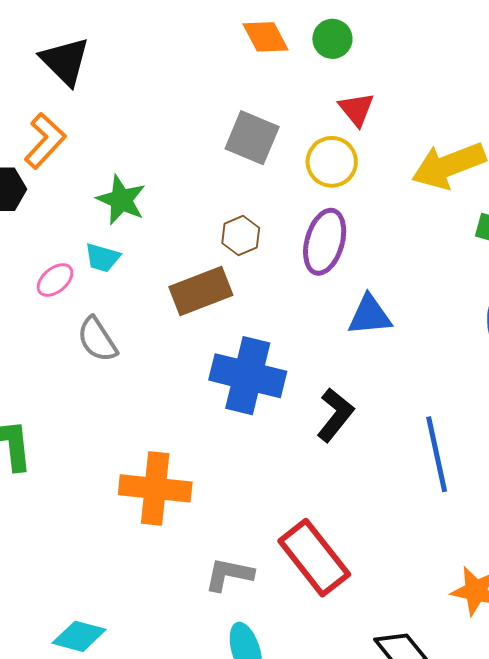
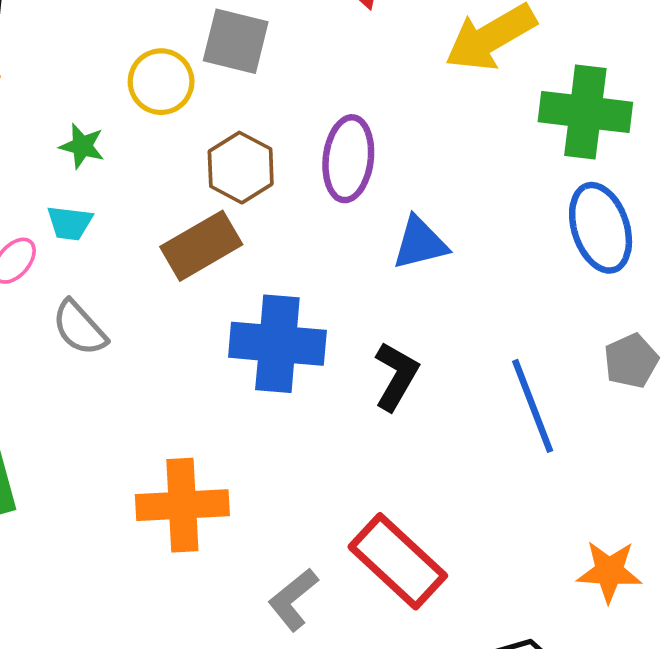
yellow circle: (332, 162) -> (161, 82), moved
green star: (121, 200) -> (82, 146), size x0.7
brown hexagon: (241, 236) -> (241, 168), size x1.4
gray L-shape: (229, 574) -> (293, 600), turned -42

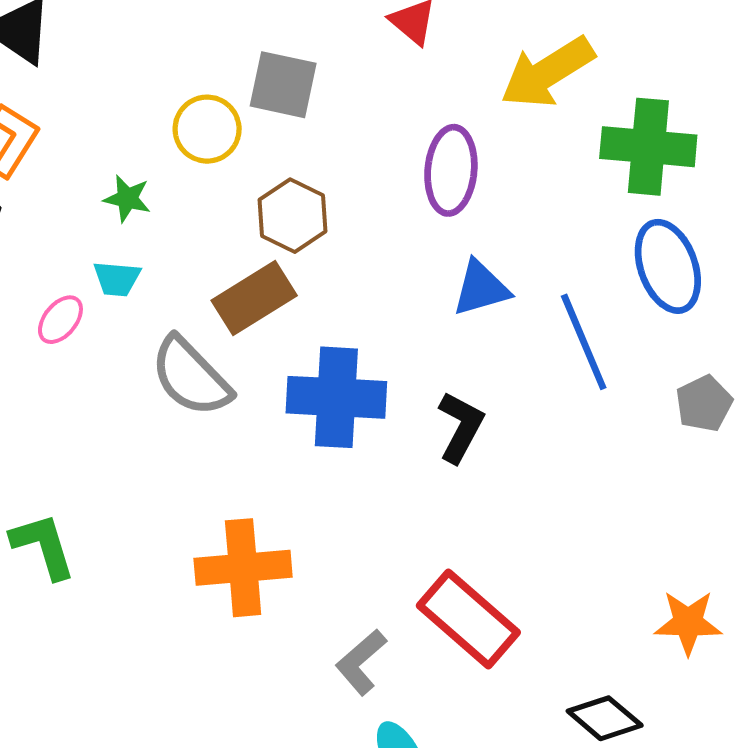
purple ellipse: (348, 159) -> (451, 170), moved
gray semicircle: (79, 328) -> (191, 377), moved, size x1.4
blue line: (533, 406) -> (584, 342), moved

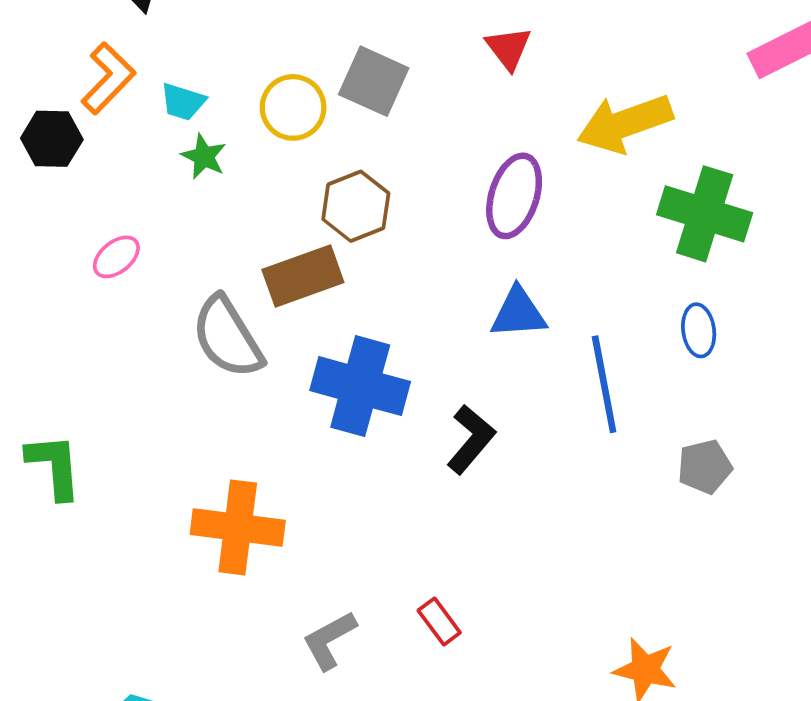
blue ellipse: (668, 266) -> (699, 330), size x0.6
cyan trapezoid: (117, 279) -> (183, 102), moved
red rectangle: (468, 619) -> (439, 622), size x0.5

